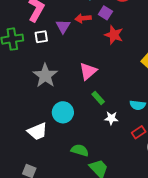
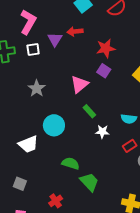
purple square: (105, 13) -> (104, 71), moved
red star: (114, 35) -> (106, 48), turned -30
gray star: (45, 76) -> (37, 88), size x0.7

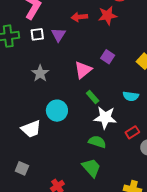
purple triangle: (55, 39) -> (58, 35), moved
red star: (106, 48) -> (107, 15), moved
cyan semicircle: (129, 119) -> (131, 96), moved
white star: (102, 132) -> (105, 118), size x1.6
green semicircle: (71, 163) -> (97, 142), moved

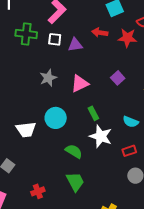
purple triangle: (58, 35) -> (75, 45), turned 35
pink triangle: (83, 70) -> (80, 84), moved
red rectangle: (132, 132) -> (129, 151), moved
green semicircle: (97, 142) -> (74, 151), moved

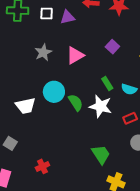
green rectangle: (93, 113) -> (107, 84), moved
green semicircle: (74, 151) -> (76, 102), moved, turned 30
green trapezoid: (75, 182) -> (101, 154), moved

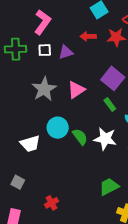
purple square: (112, 47) -> (113, 78), size x1.6
gray star: (43, 52) -> (44, 89), size x1.4
green rectangle: (107, 84) -> (110, 105), moved
green trapezoid: (101, 154) -> (109, 187), turned -80

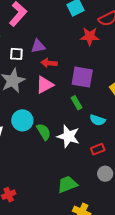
red arrow: (88, 36) -> (49, 63), moved
white square: (45, 50) -> (16, 54), moved
purple square: (113, 78) -> (82, 77), turned -35

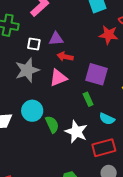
red rectangle: (98, 149) -> (104, 148), size x1.6

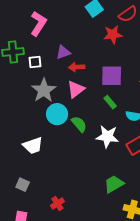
white square: (34, 44) -> (35, 62), moved
cyan circle: (32, 111) -> (57, 114), moved
green semicircle: (52, 124) -> (79, 124), moved

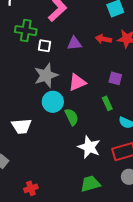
red arrow: (77, 67) -> (103, 39), moved
purple square: (112, 76) -> (115, 78), size x0.6
white star: (107, 137) -> (89, 147), moved

